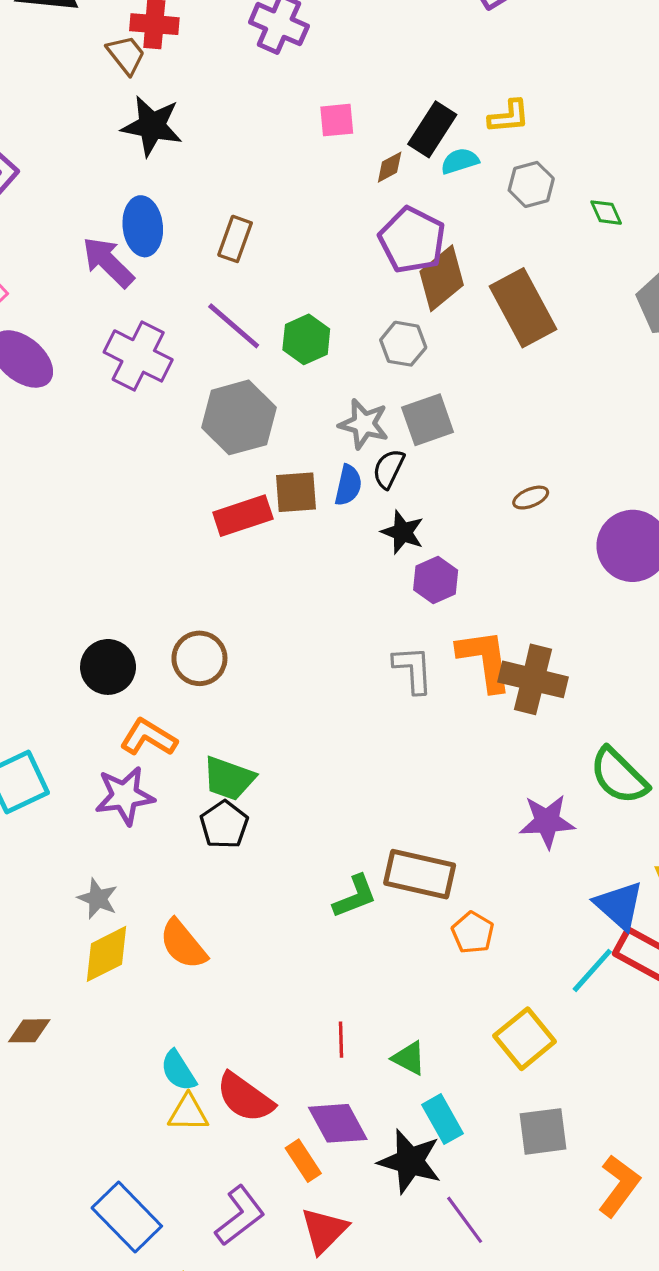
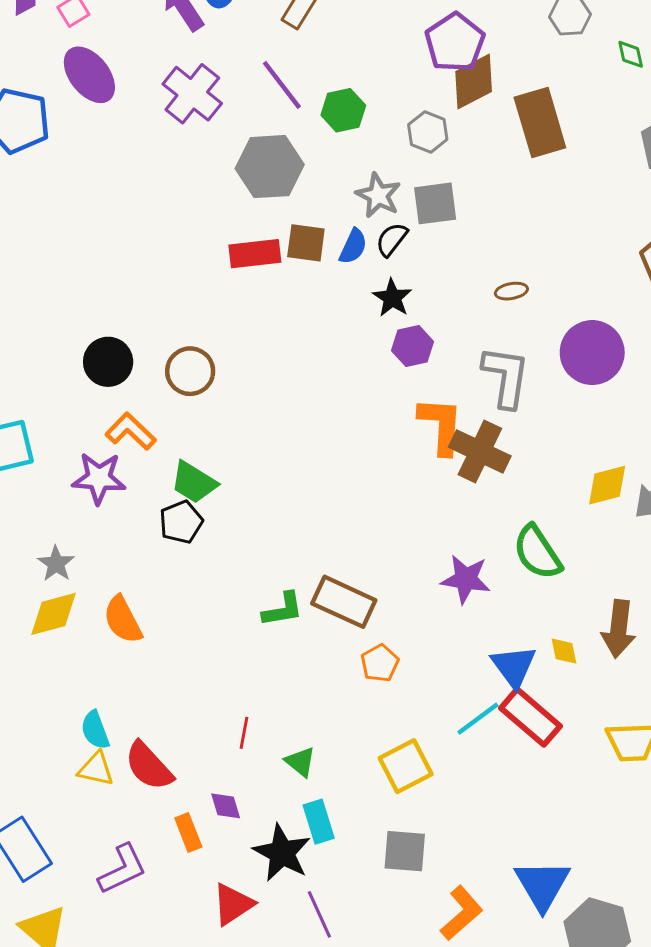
gray L-shape: (413, 669) -> (506, 377), moved, size x1.4
purple diamond: (338, 1123) -> (226, 806), size x0.6
red triangle: (324, 1230) -> (233, 904), moved

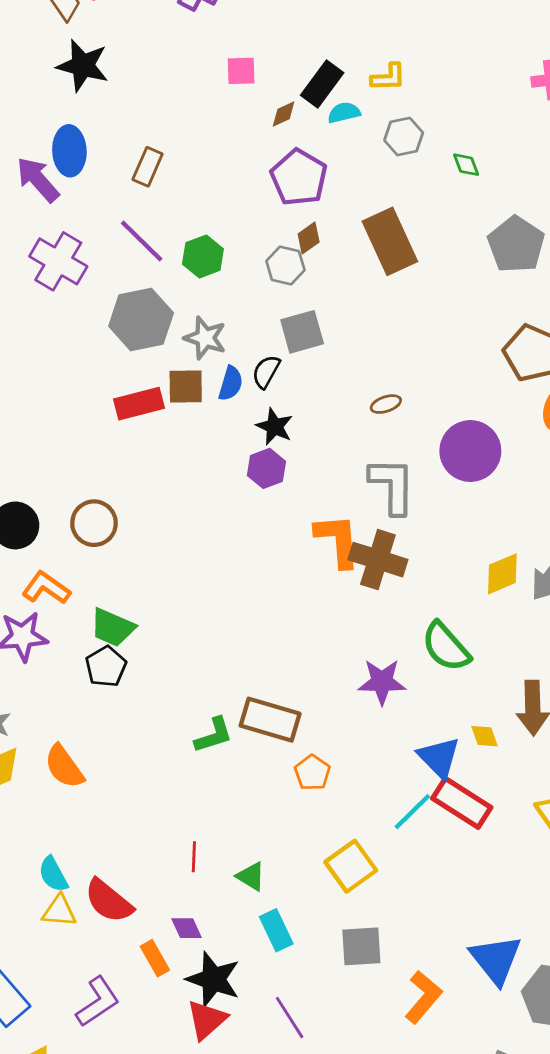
brown diamond: (474, 82) -> (309, 238), moved, size x0.6
gray star: (378, 195) -> (205, 338), moved
purple hexagon: (413, 346) -> (266, 468), moved
black star: (282, 853) -> (213, 979), moved

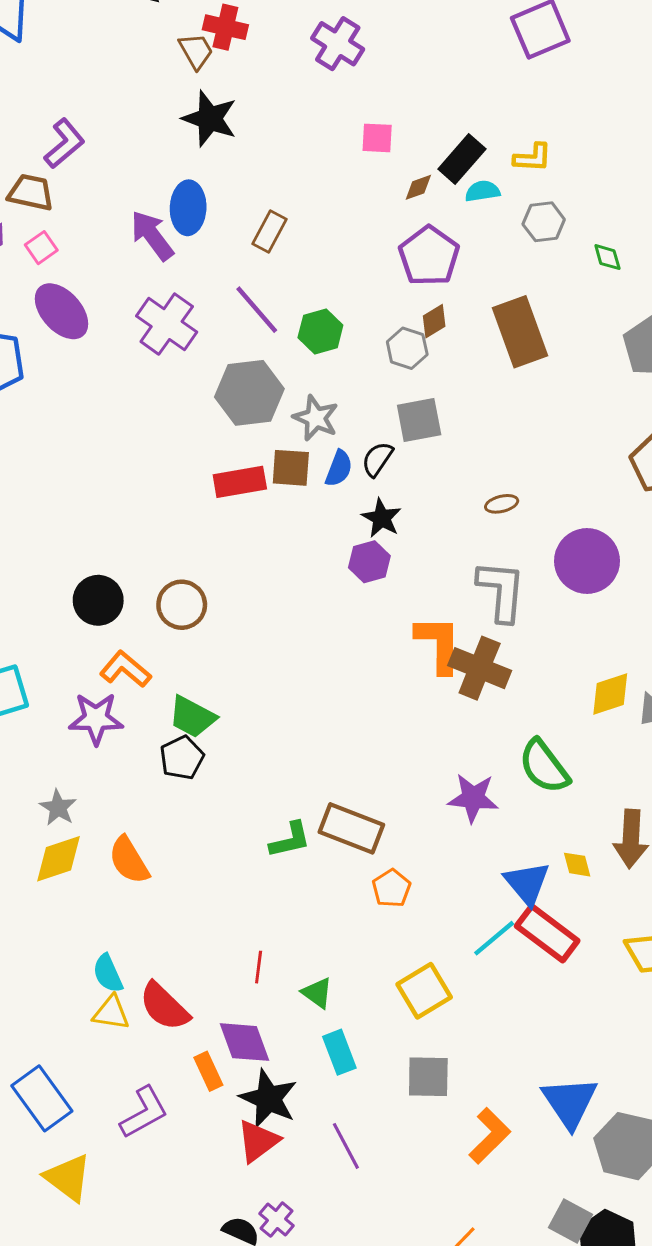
purple diamond: (187, 928) -> (244, 1042), size x1.6

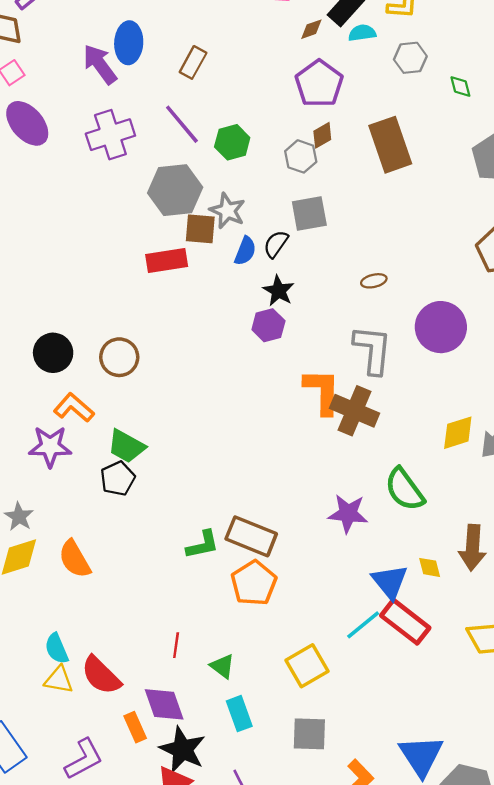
purple cross: (167, 324) -> (110, 135), turned 36
brown square: (291, 468) -> (200, 229), moved
orange pentagon: (391, 888) -> (254, 583), moved, size x1.5

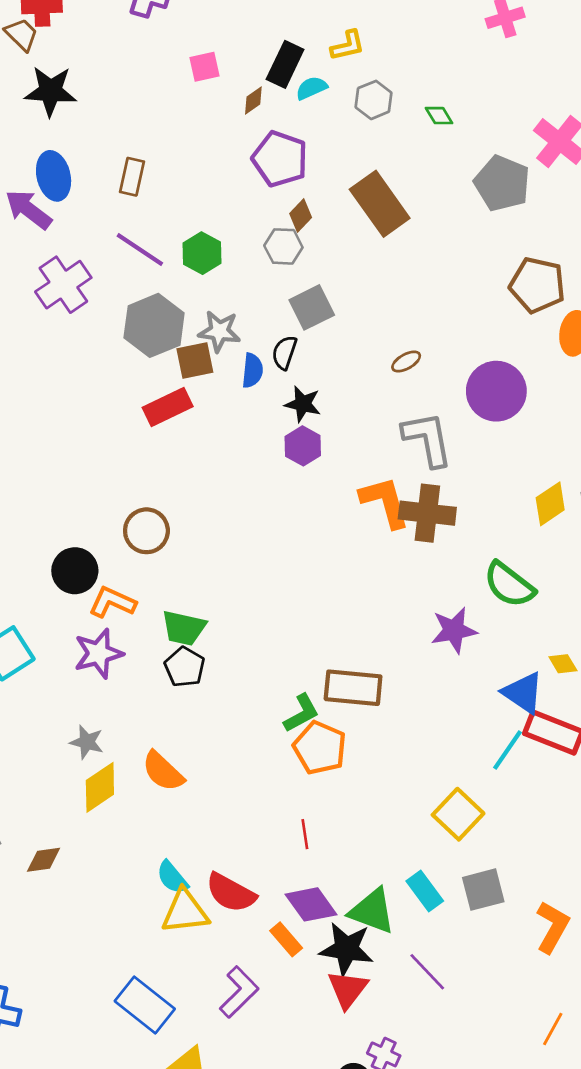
black circle: (53, 353) -> (75, 571), moved
orange pentagon: (254, 583) -> (320, 748), moved
green triangle: (222, 666) -> (372, 911), moved, size x1.6
yellow triangle: (59, 680) -> (185, 912), size x1.4
cyan rectangle: (239, 714) -> (425, 891), moved

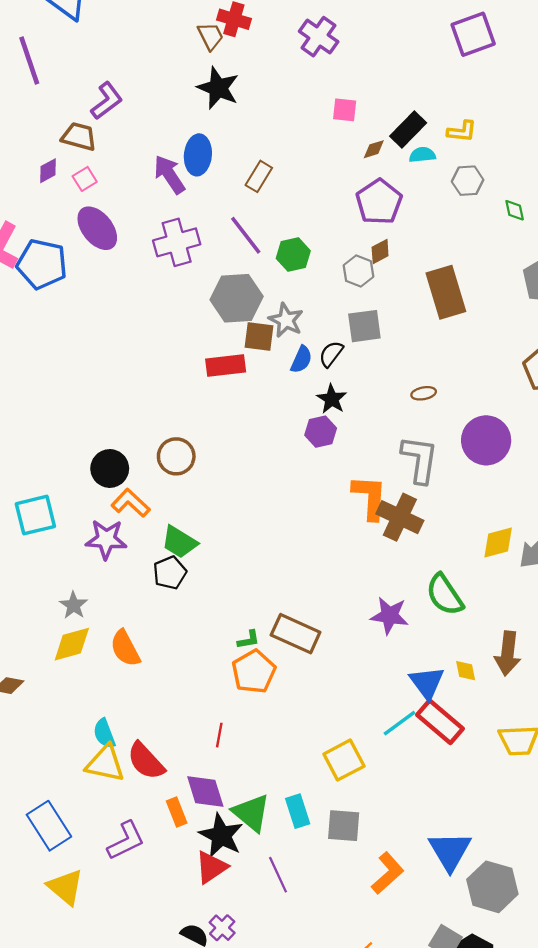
brown rectangle: (380, 204) -> (446, 292), moved
green L-shape: (301, 713) -> (249, 640), size x0.7

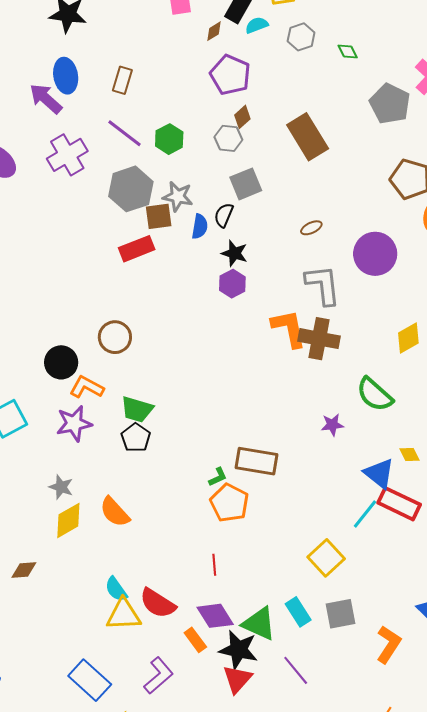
purple star: (389, 616) -> (332, 425), size x0.7

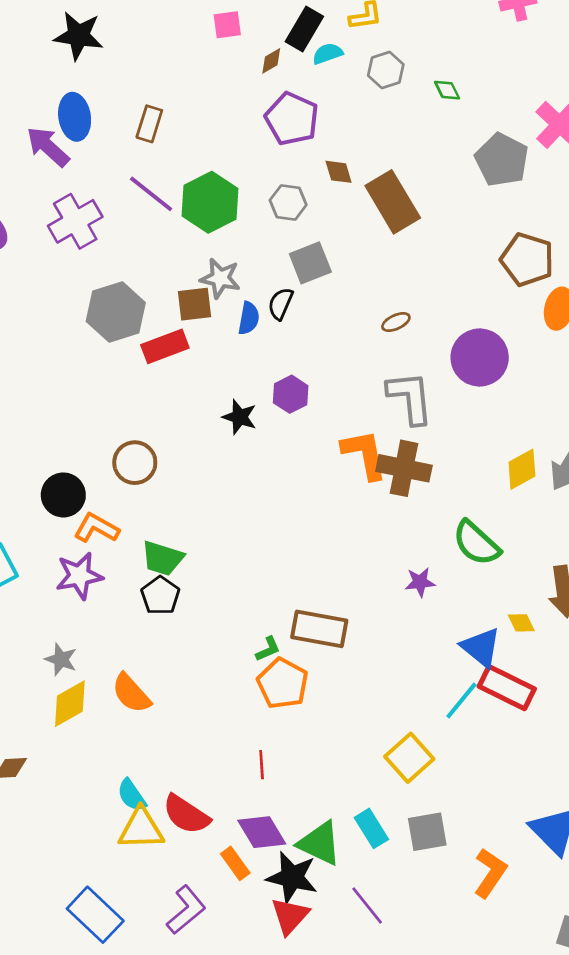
brown diamond: (242, 117) -> (339, 172), moved, turned -65
green hexagon: (169, 139) -> (210, 202), size x1.5
gray hexagon: (131, 189) -> (116, 312), moved
black star: (234, 253) -> (240, 417), moved

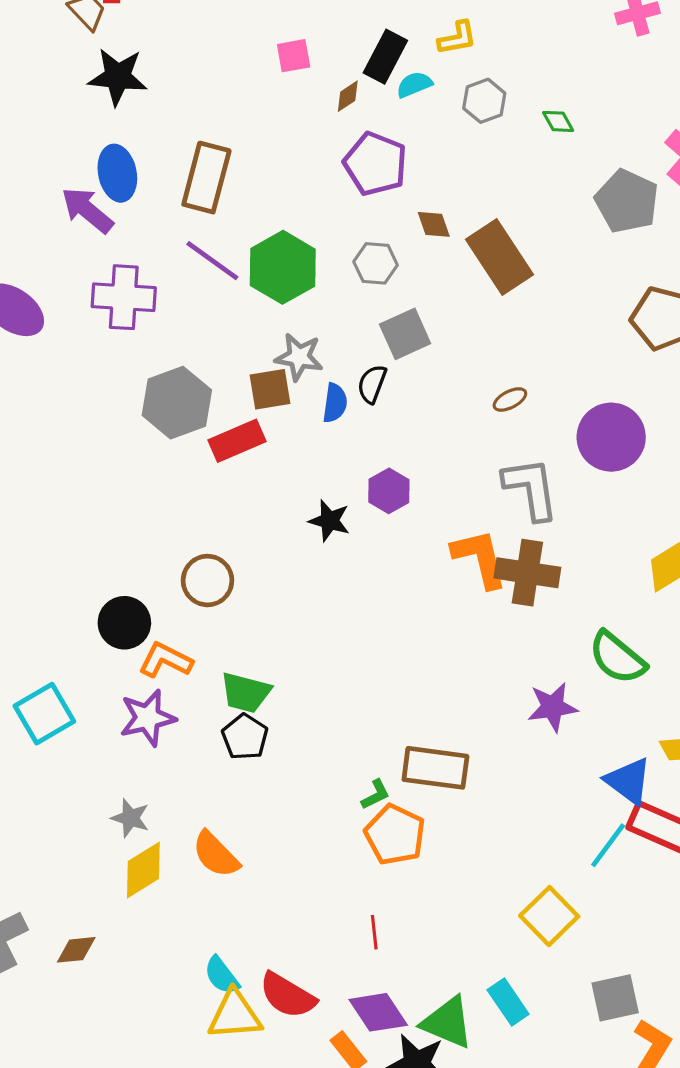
brown rectangle: (149, 124) -> (206, 178), size x1.6
purple cross: (75, 221) -> (124, 297), turned 36
purple star: (420, 582) -> (552, 707), size x1.4
gray square: (427, 832) -> (615, 998), moved

